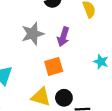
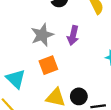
orange square: (54, 66) -> (48, 65), moved

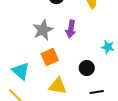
black circle: (79, 96) -> (87, 68), moved

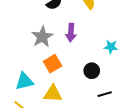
cyan triangle: (21, 71) -> (24, 81), turned -48
yellow triangle: (58, 86) -> (53, 94), moved

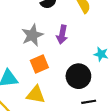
black circle: (92, 71) -> (78, 76), size x1.5

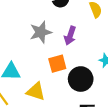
orange square: (39, 64) -> (57, 64), moved

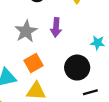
orange square: (57, 64) -> (33, 63), moved

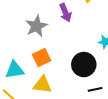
purple arrow: (56, 27) -> (65, 13), moved, turned -30

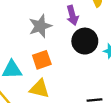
black circle: (84, 65) -> (85, 41), moved

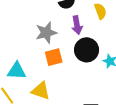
orange square: (42, 60) -> (54, 57), moved

